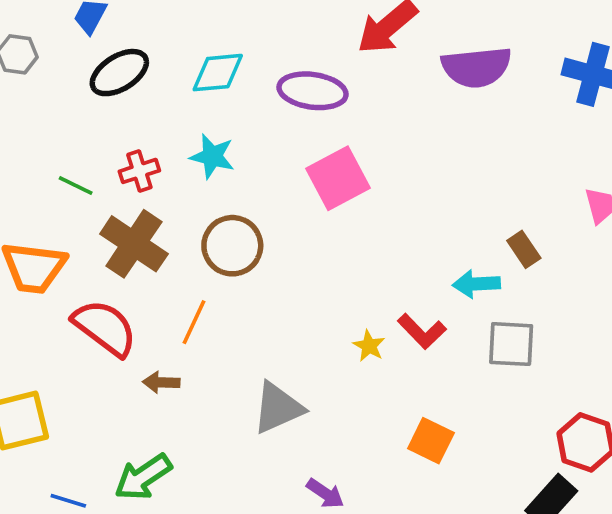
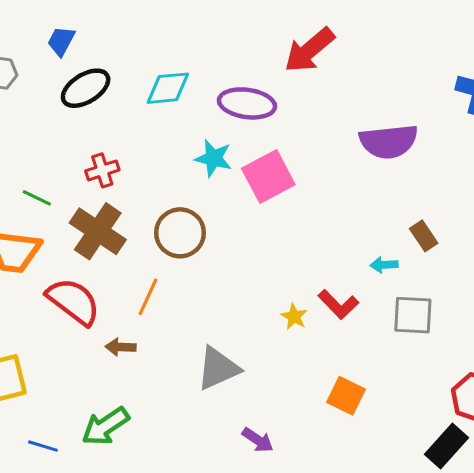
purple semicircle: (476, 67) -> (389, 141), moved
cyan star: (212, 156) -> (213, 158), moved
green line: (76, 186) -> (37, 198), moved
cyan arrow: (476, 284) -> (384, 265), size x0.7

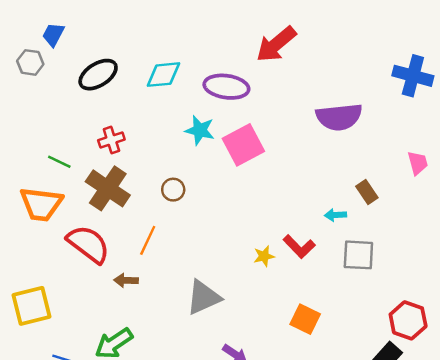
blue trapezoid: (61, 41) -> (53, 35), moved
brown circle: (180, 233) -> (173, 190), size x0.6
yellow star: (294, 317) -> (264, 256), turned 30

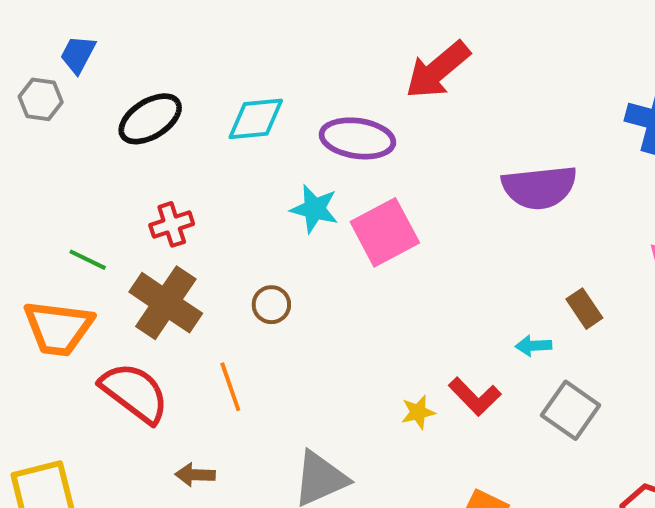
orange line: (148, 240) -> (230, 387), turned -44
gray square: (358, 255) -> (571, 410), turned 32
brown arrow: (126, 280) -> (195, 475), moved

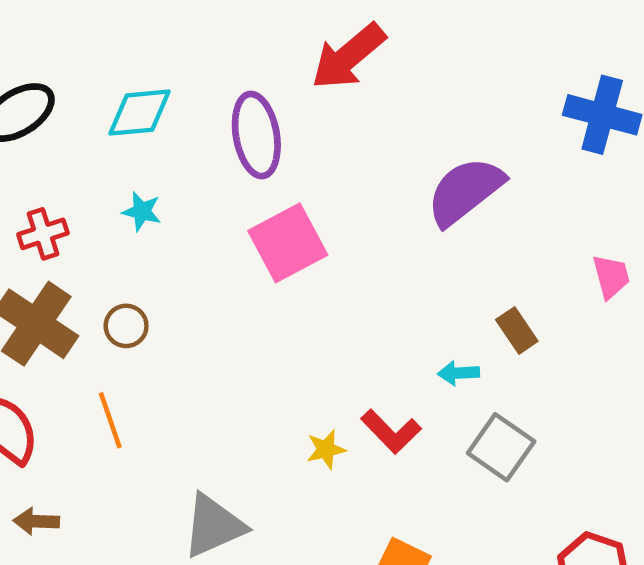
purple ellipse: (357, 138) -> (256, 135), turned 72
purple semicircle: (539, 187) -> (465, 191), turned 148
cyan star: (314, 209) -> (142, 211), moved, size x0.7
brown circle: (271, 305) -> (126, 326), moved
brown arrow: (195, 475) -> (36, 521), moved

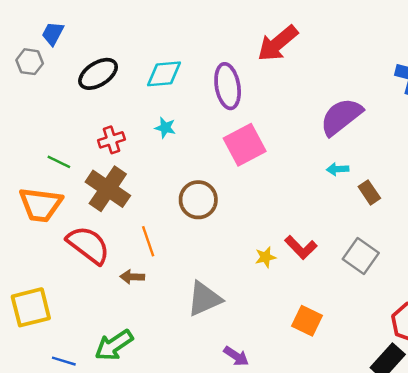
brown circle: (126, 326) -> (198, 200), moved, size x1.6
cyan arrow: (458, 373) -> (338, 169), moved
brown arrow: (36, 521) -> (132, 277), moved

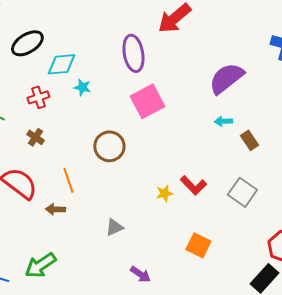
cyan diamond: (164, 74) -> (61, 64), moved
brown cross: (108, 189) -> (35, 137), size x0.5
gray triangle: (204, 299) -> (114, 227), size x0.6

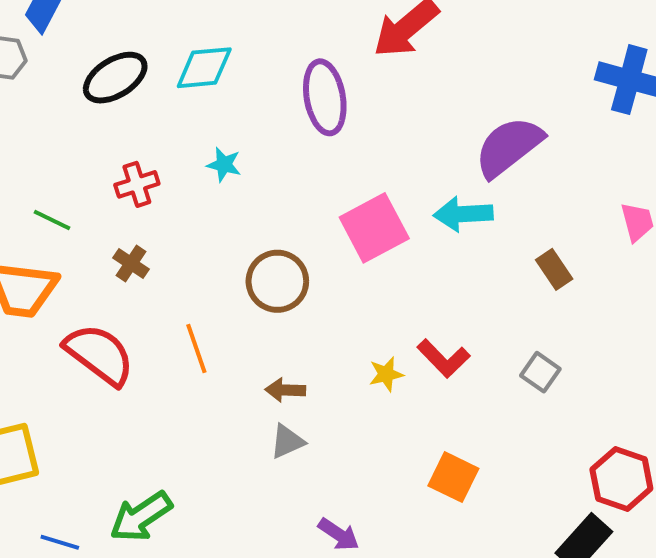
cyan diamond: (61, 64) -> (204, 68), moved
pink square: (147, 101) -> (374, 228), moved
cyan arrow: (223, 121) -> (463, 214), moved, size x1.6
gray square: (242, 192) -> (540, 372), size x0.7
brown arrow: (55, 209) -> (285, 390), moved

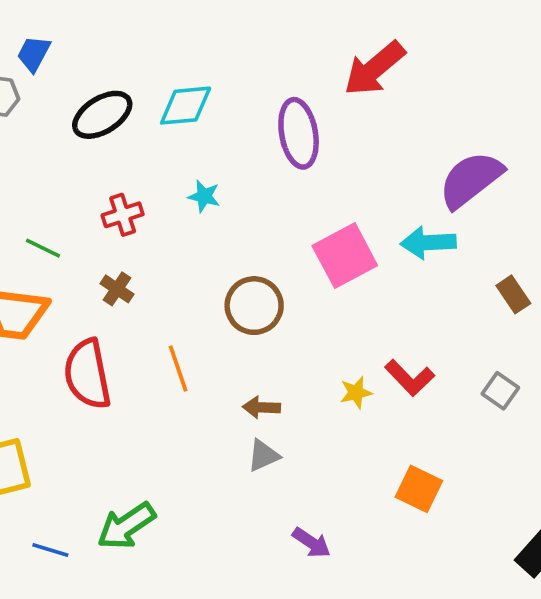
red semicircle: (99, 354) -> (87, 374), turned -138

